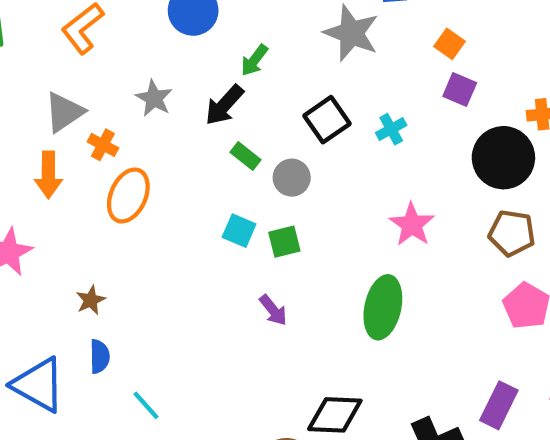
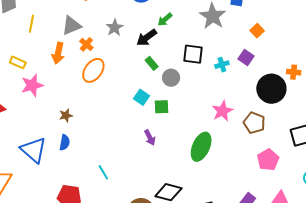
purple square: (460, 90) -> (246, 57), moved
black square: (327, 120) -> (193, 54), turned 30
brown pentagon: (512, 233) -> (254, 123), moved
cyan line: (146, 405) -> (103, 172), moved

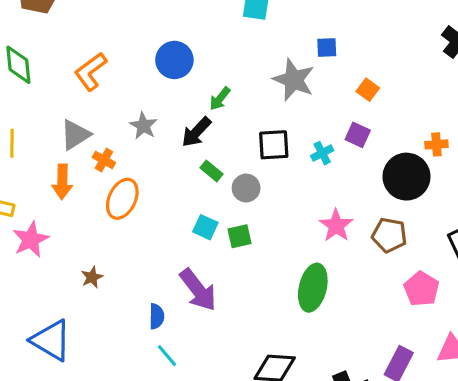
purple arrow: (150, 138) -> (198, 290), moved, size x1.8
blue semicircle: (65, 143) -> (157, 316), moved

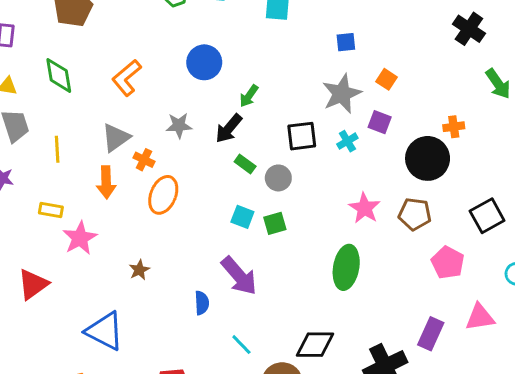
gray star: (294, 80) -> (342, 94), moved, turned 30
gray star: (143, 126) -> (179, 125), turned -30
cyan line: (167, 356) -> (241, 345), moved

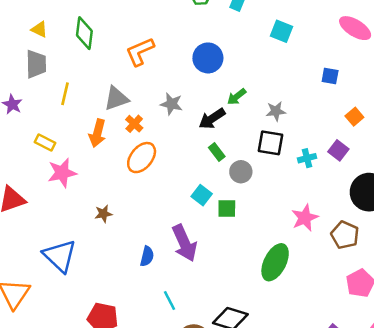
gray star: (342, 94) -> (276, 111), moved, size x0.6

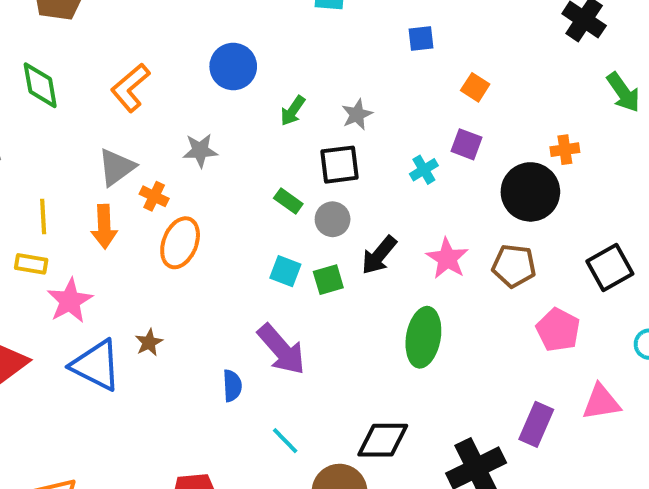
yellow line: (65, 94) -> (43, 216), moved
black arrow: (212, 119) -> (379, 255), moved
black square: (270, 143) -> (339, 165), moved
blue triangle: (60, 256) -> (96, 365), moved

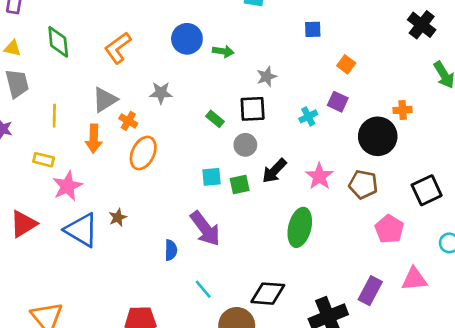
green arrow: (293, 111) -> (223, 51), moved, turned -120
green rectangle: (288, 201) -> (215, 119), moved
yellow line: (43, 216) -> (54, 116), moved
cyan square: (285, 271) -> (212, 177), turned -30

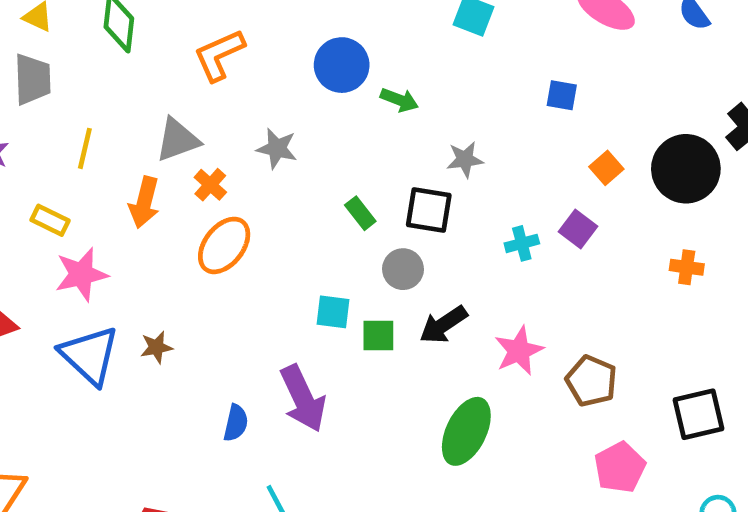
black circle: (378, 136) -> (686, 169), moved

